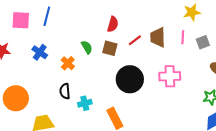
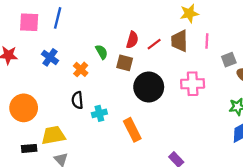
yellow star: (192, 12) -> (189, 13), moved
red semicircle: (113, 24) -> (132, 40), moved
gray square: (203, 42) -> (229, 60), moved
brown square: (110, 48) -> (125, 63), moved

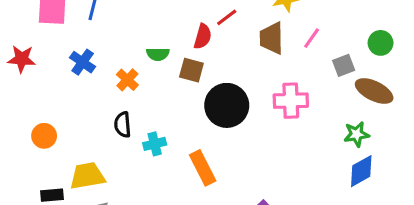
pink line: (207, 41) -> (312, 38), turned 32
red line: (154, 44) -> (227, 17), moved
green semicircle: (102, 52) -> (158, 54), turned 120
orange circle: (24, 108) -> (44, 136), size x0.6

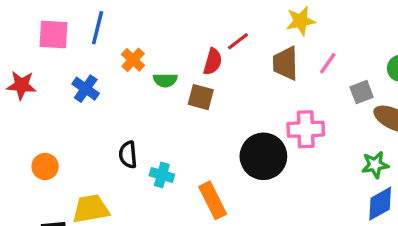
orange cross: (127, 80) -> (133, 60), moved
black circle: (227, 105) -> (263, 156), moved
cyan cross: (155, 144) -> (162, 175), turned 30

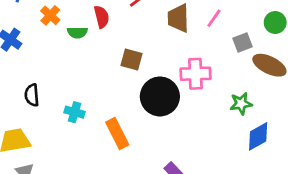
red semicircle: (213, 62) -> (102, 17), moved, turned -30
brown square: (201, 97) -> (131, 59), moved
black semicircle: (128, 155) -> (32, 95), moved
green star: (375, 165) -> (241, 104), moved

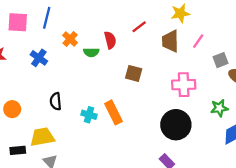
black circle: (160, 96) -> (176, 125), moved
orange rectangle: (117, 133) -> (114, 112), moved

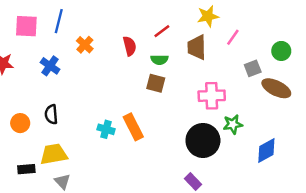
pink line: (198, 41) -> (233, 37), moved
green semicircle: (91, 52) -> (159, 60), moved
black semicircle: (56, 101) -> (51, 114), moved
green star: (219, 108) -> (233, 124), moved

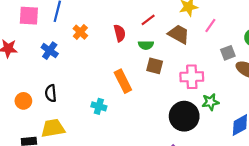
brown trapezoid: (197, 47) -> (179, 34), turned 120
brown square: (156, 83) -> (155, 66), moved
orange rectangle: (133, 127) -> (123, 81), moved

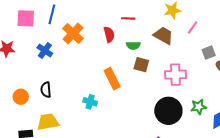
red line: (148, 20) -> (128, 18), moved, turned 40
orange cross: (80, 32) -> (73, 33), size x1.5
green star: (210, 102) -> (199, 107), moved

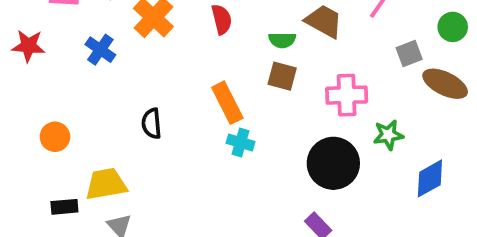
green semicircle: (133, 46) -> (282, 40), moved
black semicircle: (46, 90) -> (152, 124), moved
cyan cross: (90, 102) -> (241, 142), moved
green star: (199, 107) -> (388, 135), moved

